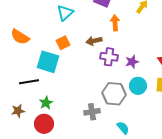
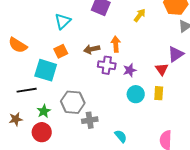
orange arrow: (115, 23) -> (116, 44), moved
gray hexagon: (114, 94) -> (73, 102), moved

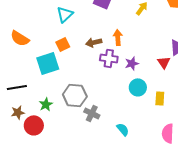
cyan square: (46, 70) -> (48, 63), turned -35
black line: (27, 90) -> (17, 87), moved
yellow rectangle: (159, 93) -> (160, 98), moved
gray cross: (90, 120) -> (92, 113), turned 35
red circle: (42, 132) -> (34, 125), moved

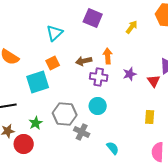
purple star: (132, 63) -> (130, 74), moved
cyan circle: (138, 87) -> (98, 106), moved

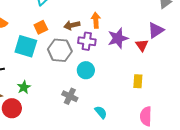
purple star: (130, 74) -> (118, 38), size x1.5
cyan square: (38, 82) -> (26, 46), turned 35
gray hexagon: (65, 114) -> (60, 50), moved

